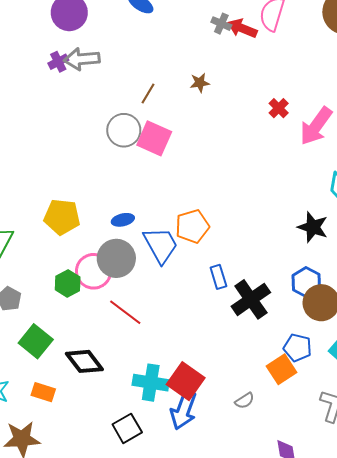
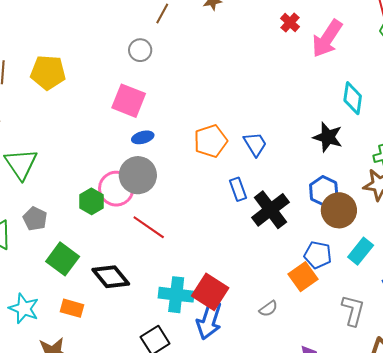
gray circle: (124, 130) -> (140, 50), size x0.7
pink square: (154, 138) -> (129, 101), moved
yellow pentagon: (62, 217) -> (48, 72), moved
blue trapezoid: (161, 245) -> (255, 144), moved, size x0.7

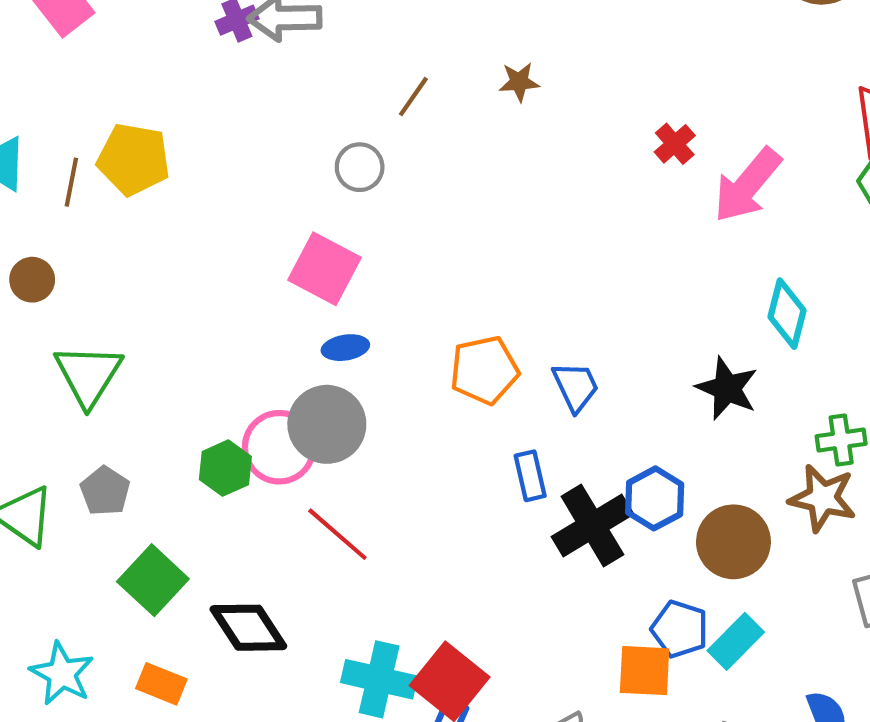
yellow pentagon: (48, 72) -> (134, 159), moved
blue hexagon: (324, 191) -> (655, 498), moved
cyan rectangle: (361, 251) -> (736, 641), moved
orange square: (303, 277) -> (645, 671), turned 32

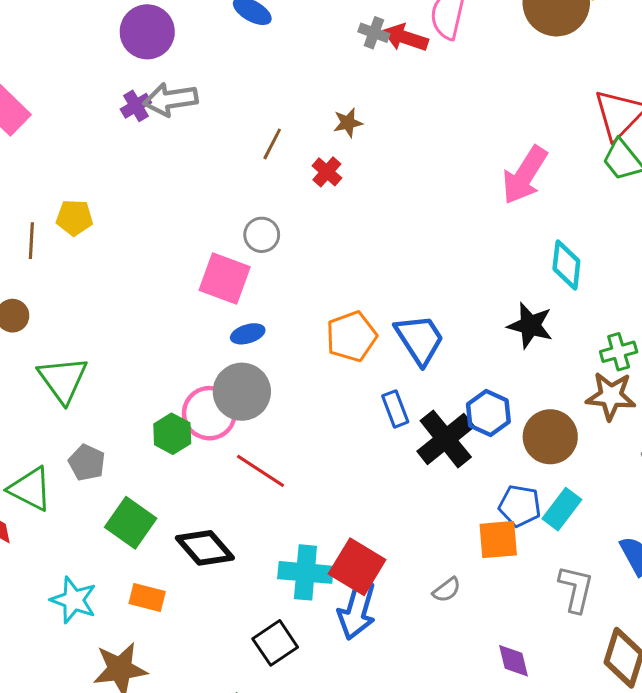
red cross: (675, 144) -> (327, 172), moved
yellow pentagon: (134, 159) -> (74, 218), size x0.7
gray circle: (360, 167) -> (262, 235), moved
blue trapezoid: (576, 387) -> (420, 339), size x1.4

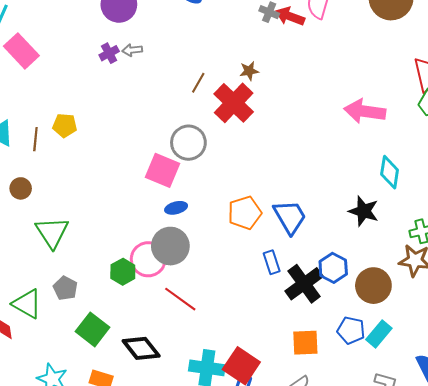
gray arrow: (170, 100) -> (132, 50), size x0.6
red cross: (327, 172) -> (234, 103), size x2.0
pink arrow: (525, 175) -> (365, 111), turned 63
gray circle: (262, 235) -> (188, 143), size x1.5
orange square: (498, 540) -> (305, 343), moved

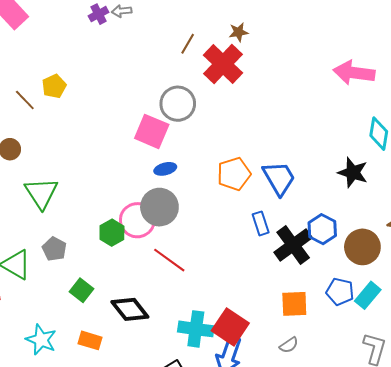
yellow pentagon: (65, 125) -> (54, 86), turned -30
brown line: (35, 139) -> (25, 100), turned -50
green square: (92, 329) -> (81, 290), size x0.7

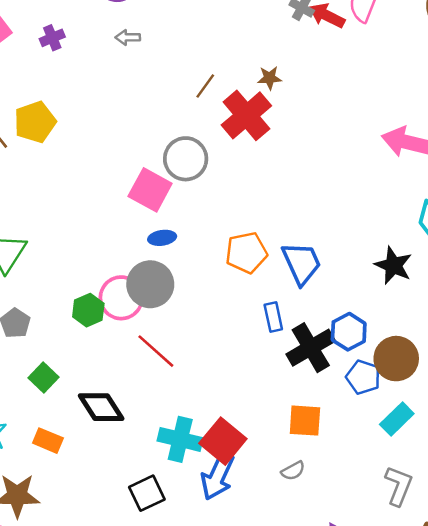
purple cross: (99, 14) -> (52, 38), moved
yellow pentagon: (54, 86) -> (35, 122), size x1.4
blue pentagon: (340, 292) -> (363, 377), moved

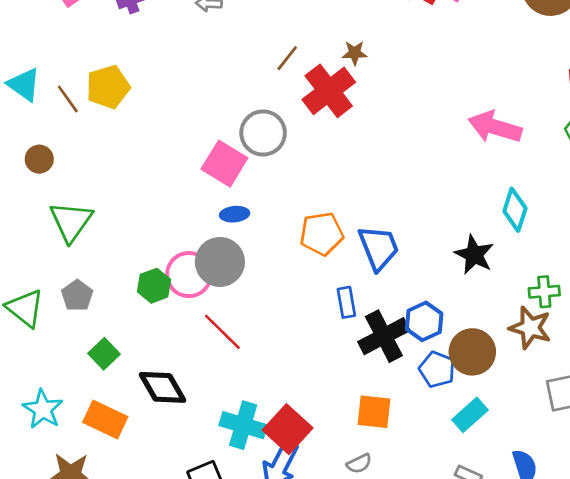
orange rectangle: (48, 441) -> (105, 420), size x1.4

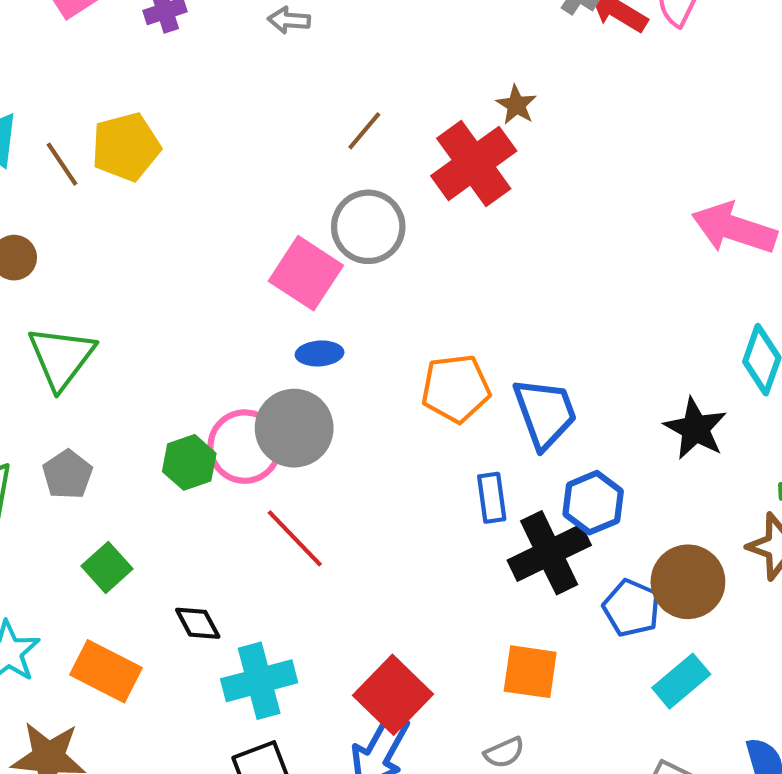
brown star: (355, 53) -> (516, 105), turned 30
brown line: (287, 58) -> (364, 131), moved
blue hexagon: (424, 321) -> (593, 503), moved
black diamond: (162, 387) -> (198, 623), size x0.6
cyan cross: (243, 425) -> (259, 681), moved, turned -33

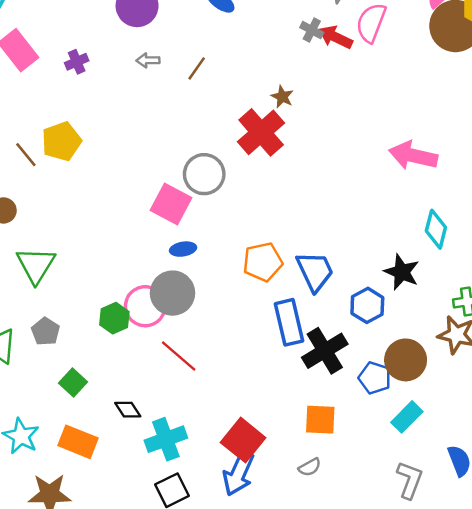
brown line: (364, 131) -> (197, 68), moved
blue rectangle: (492, 498) -> (289, 322), size x1.6
blue hexagon: (593, 503) -> (367, 305), moved

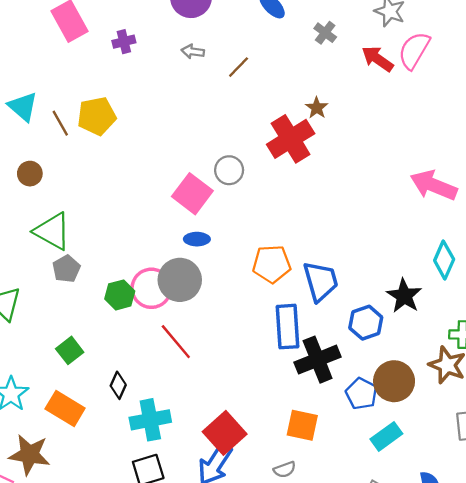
gray cross: (312, 30) -> (325, 33), moved
gray circle: (204, 174) -> (229, 170), size x0.7
green triangle: (36, 265) -> (52, 231), turned -42
gray pentagon: (46, 331) -> (66, 269), moved
black diamond: (128, 410) -> (118, 385), turned 48

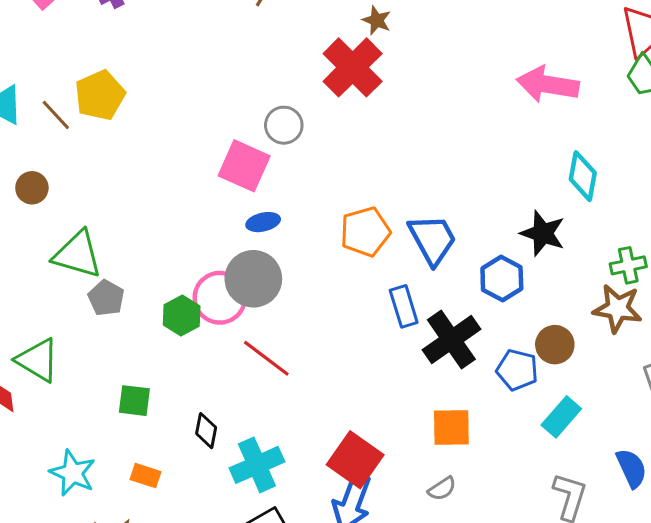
blue rectangle: (288, 327) -> (404, 306), size x0.7
green square: (70, 350) -> (134, 401), turned -32
brown circle: (394, 381) -> (555, 345), size x0.7
orange rectangle: (65, 409) -> (146, 476), size x0.6

